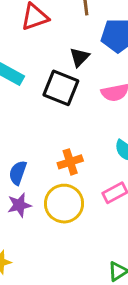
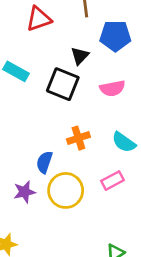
orange cross: (70, 162) -> (78, 138), moved
blue semicircle: (18, 173) -> (44, 162), moved

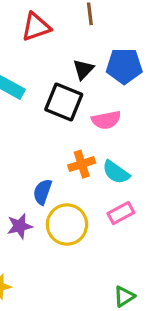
blue pentagon: (115, 36) -> (124, 66), moved
pink semicircle: (112, 88) -> (106, 120), moved
cyan semicircle: (124, 142) -> (116, 172), moved

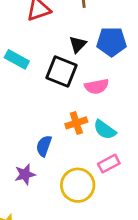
yellow circle: (67, 225) -> (78, 185), moved

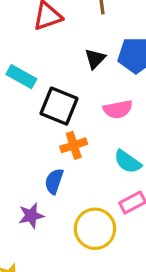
black square: (61, 72) -> (59, 106), moved
orange cross: (76, 123) -> (74, 145), moved

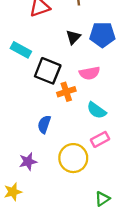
orange cross: (74, 145) -> (66, 92), moved
purple star: (31, 216) -> (28, 162), moved

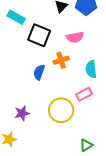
orange cross: (66, 92) -> (61, 60), moved
cyan semicircle: (97, 110) -> (91, 69), moved, turned 48
blue semicircle: (44, 124) -> (39, 72), moved

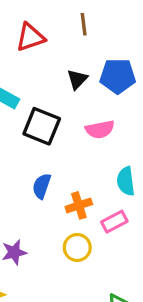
orange cross: (61, 60) -> (79, 205), moved
yellow circle: (61, 110) -> (77, 247), size x0.7

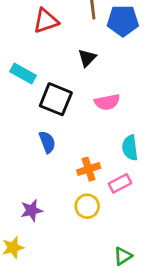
blue pentagon: (118, 76) -> (123, 21), moved
blue semicircle: (42, 186) -> (47, 142), moved, turned 140

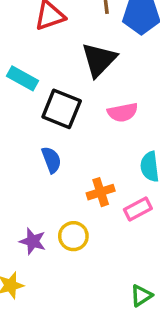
black triangle: (87, 58) -> (99, 60), size x1.6
yellow circle: (87, 206) -> (73, 236), moved
purple star: (32, 210) -> (33, 241), turned 30

